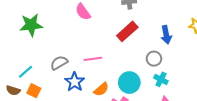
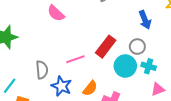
red rectangle: (127, 31) -> (106, 47), moved
gray semicircle: (59, 63) -> (42, 70), turned 126
cyan circle: (129, 83) -> (125, 66), moved

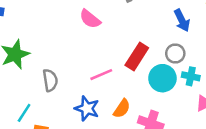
pink semicircle: (56, 13) -> (90, 19), moved
gray semicircle: (42, 70) -> (50, 80), moved

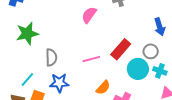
pink semicircle: (90, 19) -> (89, 15), turned 78
blue star: (87, 109) -> (59, 83), moved, turned -30

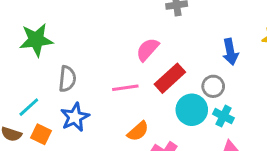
pink semicircle: (89, 15) -> (148, 50), moved
blue star: (59, 83) -> (75, 117), turned -30

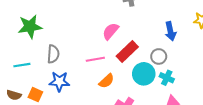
cyan line: (29, 107) -> (22, 65), moved, turned 35
blue star: (75, 117) -> (59, 82), turned 30
orange semicircle: (138, 131) -> (107, 81), moved

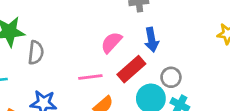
blue arrow: (170, 31) -> (151, 40), moved
gray semicircle: (53, 54) -> (36, 53), moved

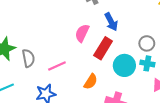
pink line: (90, 77) -> (57, 66), moved
gray circle: (171, 77) -> (147, 43), moved

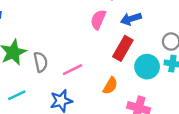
blue arrow: (111, 22) -> (131, 19), turned 102
pink semicircle: (82, 33) -> (98, 20), moved

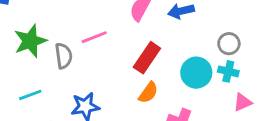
red rectangle: (123, 48) -> (147, 58), moved
pink line: (72, 70) -> (94, 37), moved

